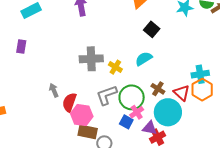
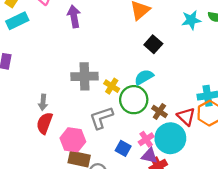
gray arrow: (54, 90) -> (43, 102), moved, turned -152
green circle: (132, 97) -> (134, 100), moved
red semicircle: (69, 102) -> (44, 123), moved
pink cross: (137, 112) -> (146, 139), moved

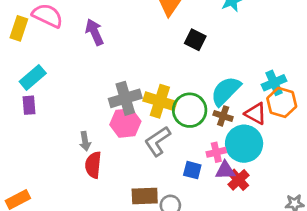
cyan rectangle: (17, 21) -> (33, 77), moved
cyan semicircle: (144, 77) -> (226, 91), moved, size x1.4
yellow cross: (112, 86) -> (160, 101), size x1.6
pink cross: (146, 139) -> (216, 152), turned 35
pink hexagon: (73, 140) -> (125, 123), moved

